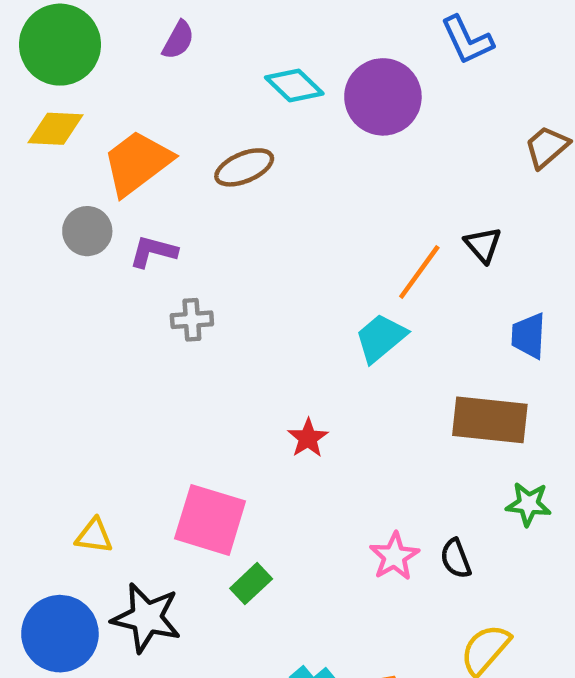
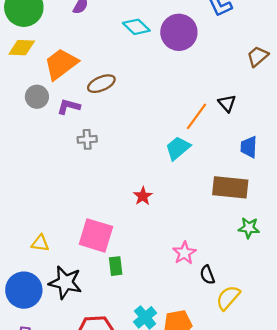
brown ellipse: (244, 167) -> (101, 84), moved
black semicircle: (456, 559) -> (207, 275), moved
green rectangle: (251, 584) -> (116, 266), turned -54

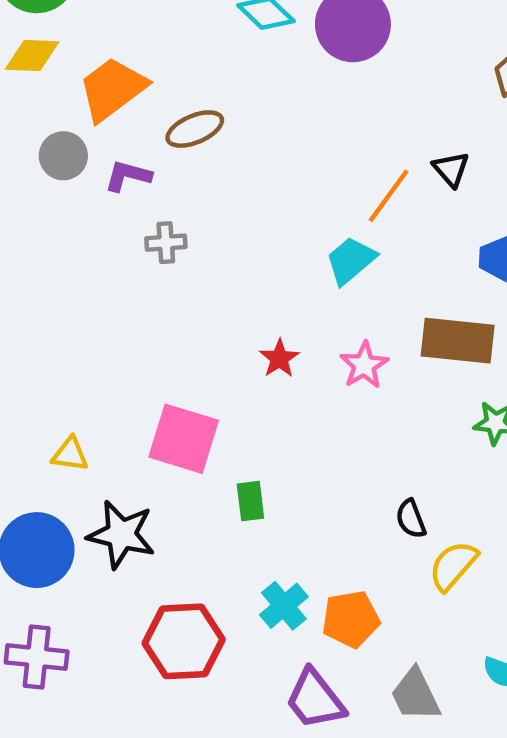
pink star: (184, 253) -> (364, 365), moved
green rectangle: (116, 266) -> (250, 501), moved

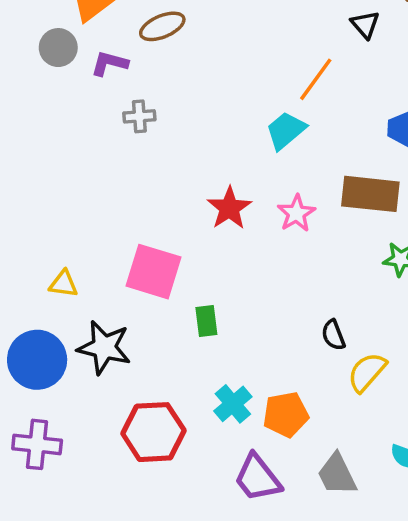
black triangle: (451, 169) -> (365, 25), moved
red star: (279, 358) -> (229, 208), size x1.4

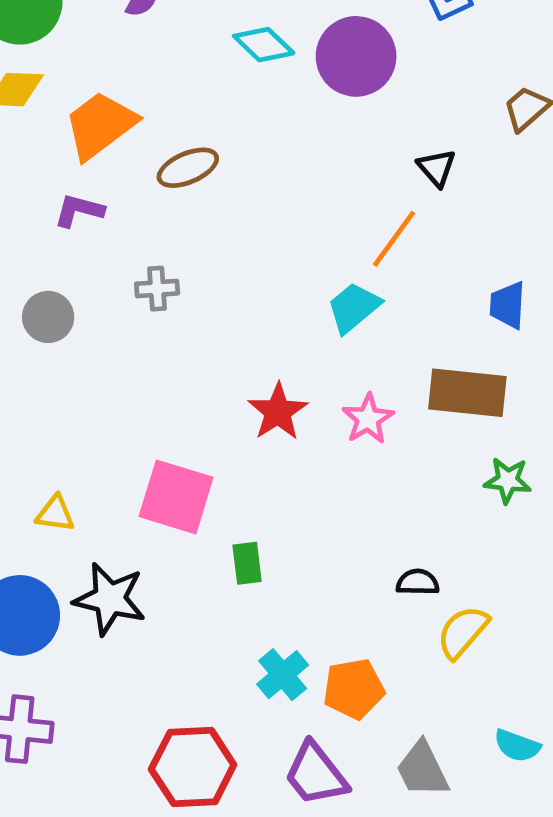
black triangle: (365, 25) -> (437, 168), moved
gray circle: (58, 48) -> (48, 317), moved
purple L-shape: (109, 63) -> (79, 210), moved
black semicircle: (333, 335) -> (418, 582), turned 112
red hexagon: (153, 432) -> (193, 767), moved

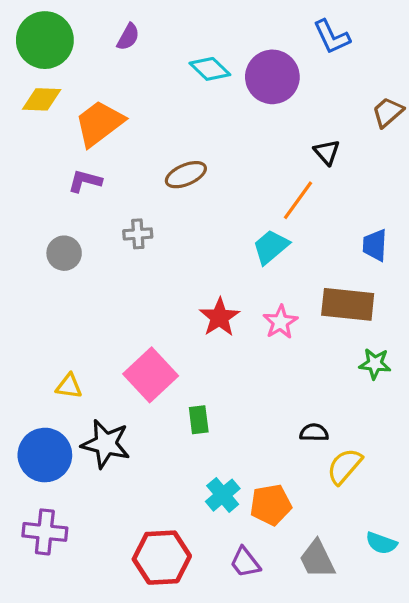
brown ellipse: (188, 168) -> (186, 175), moved
pink square: (176, 497) -> (151, 375), turned 30
purple trapezoid: (316, 774) -> (245, 562), size x0.7

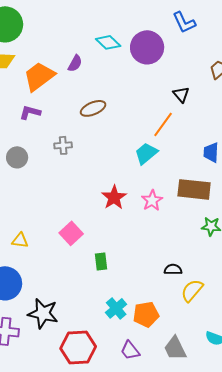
purple semicircle: (128, 37) -> (75, 63), moved
pink square: (151, 375) -> (71, 233), size x0.7
black star: (106, 444) -> (43, 313), moved

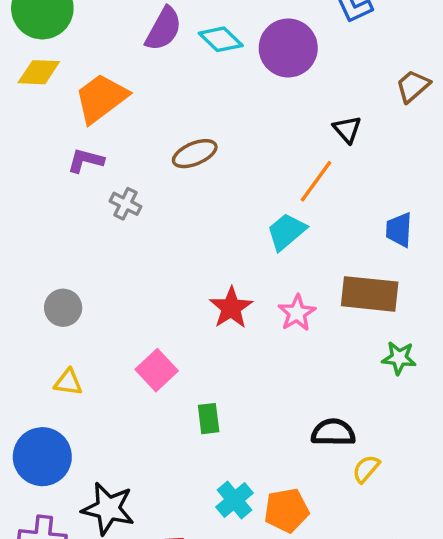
purple semicircle: (75, 63) -> (164, 29), moved, size x1.5
gray cross: (63, 145) -> (125, 204), moved, turned 30
gray circle: (17, 157) -> (63, 308), moved
black semicircle: (173, 269) -> (333, 432), size x1.4
yellow semicircle: (192, 290) -> (366, 469), size x0.7

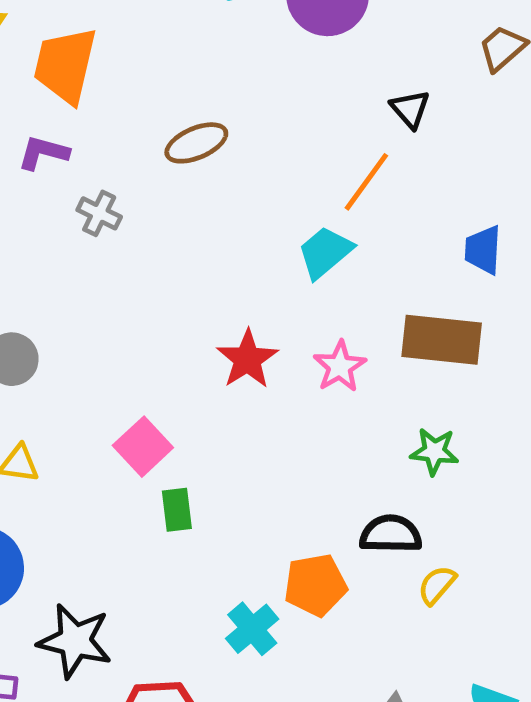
orange trapezoid: (101, 98) -> (65, 65), turned -40
green star: (399, 358) -> (434, 451), moved
green rectangle: (209, 419) -> (177, 510), moved
orange pentagon: (286, 510) -> (315, 585), moved

